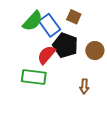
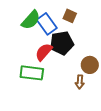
black pentagon: (65, 45) -> (62, 43), turned -30
brown circle: (95, 51) -> (90, 65), moved

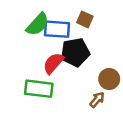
blue rectangle: (47, 24) -> (57, 29), turned -50
brown arrow: (80, 82) -> (97, 100), turned -144

